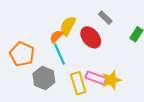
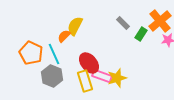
gray rectangle: (105, 18) -> (123, 23), moved
red ellipse: (91, 37) -> (89, 63), moved
cyan line: (59, 54) -> (54, 54), moved

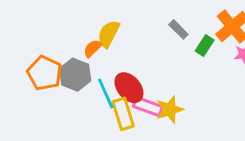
cyan line: (54, 54) -> (106, 93), moved
gray hexagon: (52, 76) -> (75, 75), moved

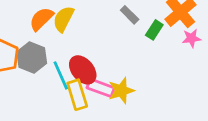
orange semicircle: (93, 48) -> (41, 19), moved, size x1.4

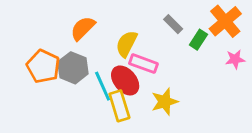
yellow semicircle: (63, 19) -> (127, 44), moved
pink star: (192, 38) -> (235, 59), moved
pink rectangle: (101, 88) -> (143, 64), moved

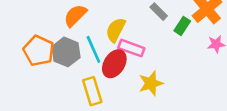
red ellipse: (125, 80) -> (114, 64), turned 72
cyan line: (103, 86) -> (93, 49), moved
yellow rectangle: (119, 106) -> (92, 91), moved

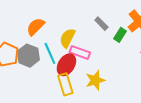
yellow rectangle: (92, 91) -> (65, 84), moved

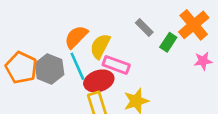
orange semicircle: (36, 27) -> (76, 37), moved
red ellipse: (66, 65) -> (99, 81), turned 40

